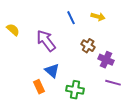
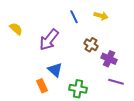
purple arrow: (46, 41) -> (49, 40), turned -105

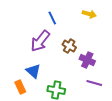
yellow arrow: (101, 16) -> (89, 14), moved
purple arrow: (49, 40) -> (40, 41), moved

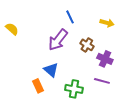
yellow arrow: (89, 14) -> (107, 23), moved
purple line: (94, 83) -> (102, 81), moved

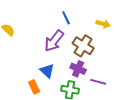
brown cross: (87, 45) -> (83, 46), size x1.5
purple cross: (105, 59) -> (78, 69), moved

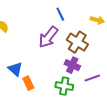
blue triangle: (47, 71) -> (15, 69), moved
purple line: (98, 82) -> (92, 78), turned -35

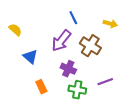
purple cross: (72, 65) -> (68, 69), moved
blue triangle: (15, 69) -> (30, 57), moved

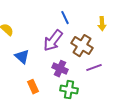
yellow arrow: (110, 24) -> (102, 24), turned 72
purple line: (105, 82) -> (94, 68), moved

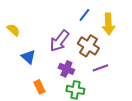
blue line: (65, 18) -> (84, 15), moved, turned 64
yellow arrow: (102, 24) -> (108, 24), size x1.5

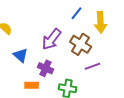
purple cross: (66, 69) -> (46, 68), moved
orange rectangle: (39, 87) -> (32, 85), turned -64

